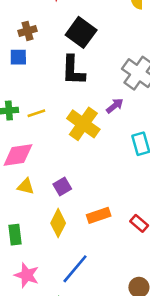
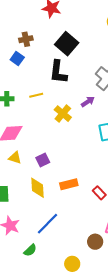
blue square: (18, 57) -> (17, 59), turned 32
yellow line: (36, 113) -> (36, 95), moved
yellow cross: (83, 124) -> (63, 114), size x0.7
yellow diamond: (58, 223) -> (37, 188), turned -35

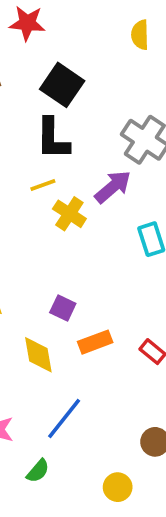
yellow line: (36, 95) -> (43, 185), moved
purple arrow: (88, 102) -> (113, 187), size x1.5
purple square: (43, 160) -> (63, 308), moved, turned -32

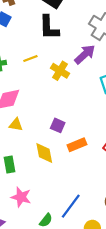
yellow line: (43, 185) -> (30, 58), moved
blue line: (64, 419) -> (71, 206), moved

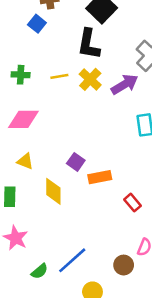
yellow cross: (60, 71) -> (90, 79), moved
yellow triangle: (16, 125) -> (25, 161), moved
orange rectangle: (77, 145) -> (100, 177), moved

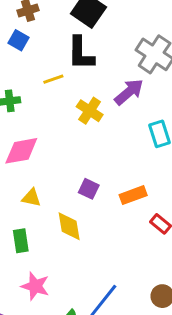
yellow line: (59, 76) -> (53, 79), moved
yellow cross: (90, 79) -> (90, 111), moved
orange rectangle: (100, 177) -> (133, 195), moved

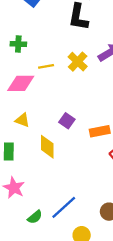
yellow line: (53, 79) -> (46, 66), moved

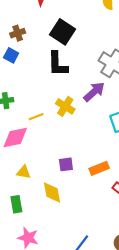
purple square: (67, 121) -> (66, 164), turned -32

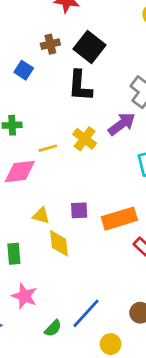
brown cross: (18, 33) -> (50, 44), moved
orange rectangle: (99, 168) -> (119, 219), size x1.4
yellow triangle: (24, 172) -> (41, 216), moved

